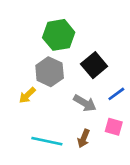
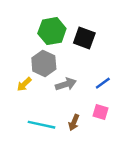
black square: (94, 65) -> (84, 38), moved, turned -30
gray arrow: (85, 103) -> (66, 84), moved, turned -48

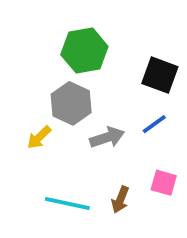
black square: (84, 38) -> (160, 75), moved
blue line: (103, 83) -> (154, 124), moved

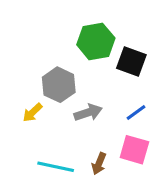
green hexagon: (84, 51) -> (96, 41), moved
blue line: (154, 124) -> (136, 113), moved
pink square: (164, 183) -> (134, 150), size x1.4

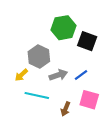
blue line: (136, 113) -> (81, 75), moved
cyan line: (56, 167) -> (37, 96), moved

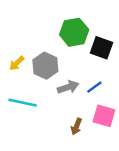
yellow arrow: (21, 75) -> (17, 63), moved
cyan line: (37, 96) -> (23, 103), moved

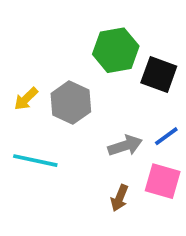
gray arrow: (68, 87) -> (125, 146), moved
blue line: (94, 87) -> (166, 136), moved

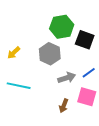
gray hexagon: (71, 103) -> (50, 54), moved

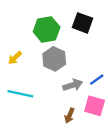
green hexagon: (62, 27) -> (47, 29), moved
black square: (85, 40) -> (83, 23), moved

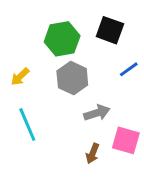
blue line: (97, 80) -> (129, 69), moved
cyan line: (20, 94) -> (27, 124), turned 55

